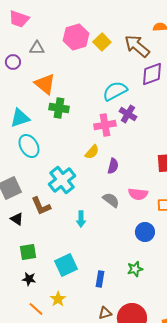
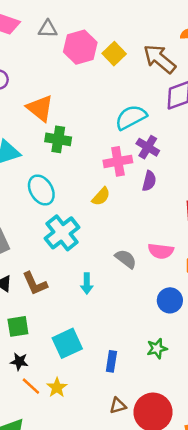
gray triangle: (37, 48) -> (48, 29), moved
cyan ellipse: (29, 146) -> (41, 190), moved
purple semicircle: (113, 166) -> (149, 181), moved
brown L-shape: (41, 206) -> (35, 284), moved
orange line: (36, 309) -> (31, 386), moved

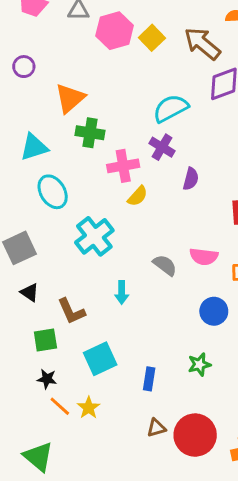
orange triangle: (40, 108) -> (70, 98), turned 40
purple cross: (148, 147) -> (162, 147), moved
pink cross: (118, 161) -> (123, 166), moved
cyan ellipse: (41, 190) -> (53, 192), moved
brown L-shape: (35, 284) -> (71, 311), moved

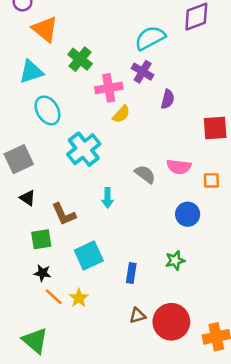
orange triangle: (70, 98) -> (45, 29), moved, turned -40
green cross: (90, 133) -> (80, 59), turned 30

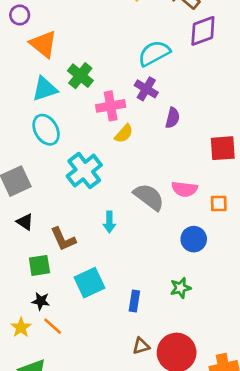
cyan triangle: (31, 72) -> (45, 89), moved
gray semicircle: (145, 174) -> (149, 197), size x1.4
yellow star: (79, 298) -> (21, 327), moved

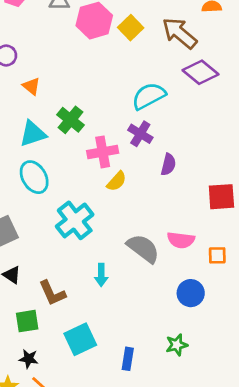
purple diamond: (203, 31) -> (200, 72), turned 60
orange triangle: (43, 44) -> (31, 86), size x0.6

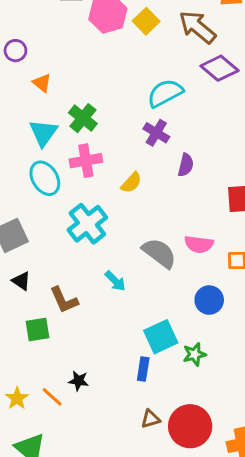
cyan triangle: (33, 134) -> (43, 133), turned -36
pink cross: (103, 152) -> (86, 161), moved
cyan arrow: (101, 275) -> (115, 281), turned -45
cyan square: (80, 339) -> (161, 337), moved
black star: (29, 359) -> (79, 381), moved

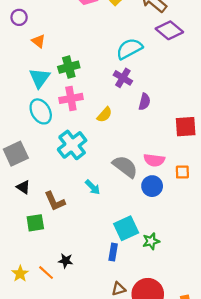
green cross: (83, 118) -> (69, 67), turned 36
blue circle: (209, 300) -> (152, 186), moved

